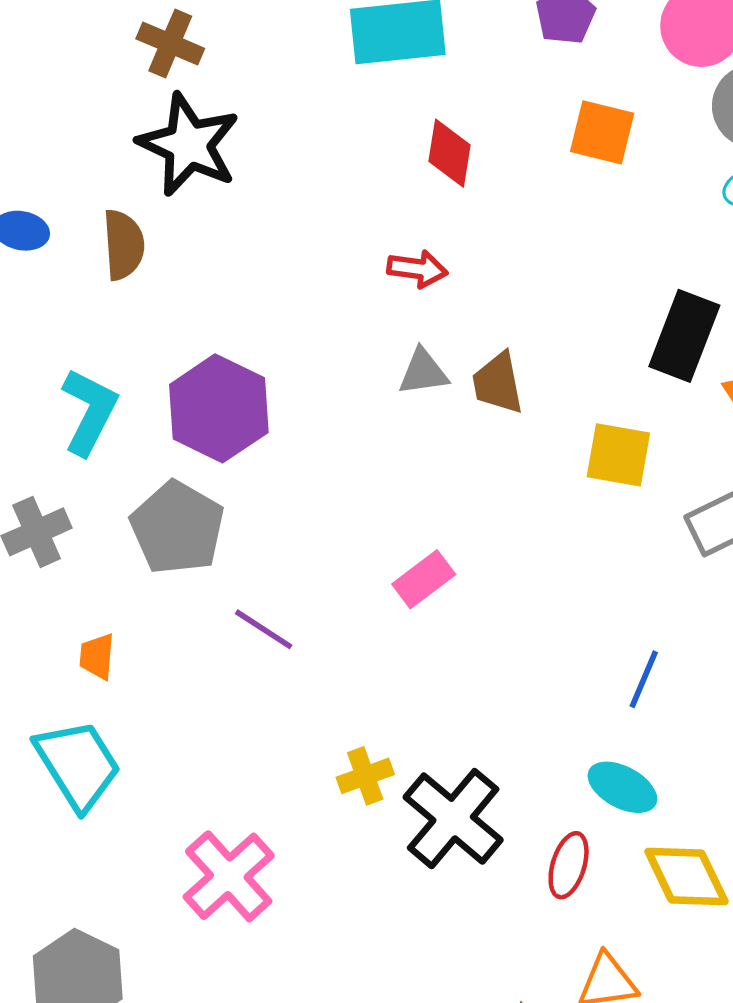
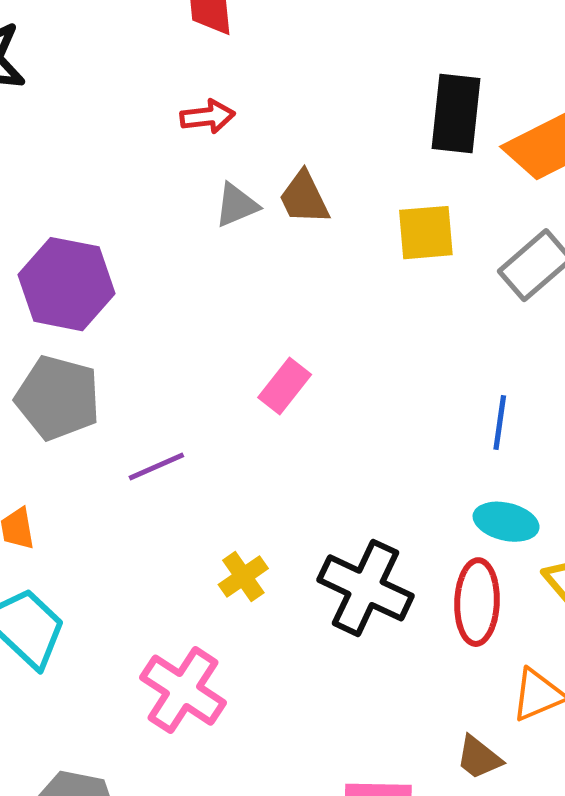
purple line: (264, 629) -> (156, 466), turned -42
yellow cross: (365, 776) -> (243, 577), moved
red ellipse: (569, 865) -> (477, 602), size x1.4

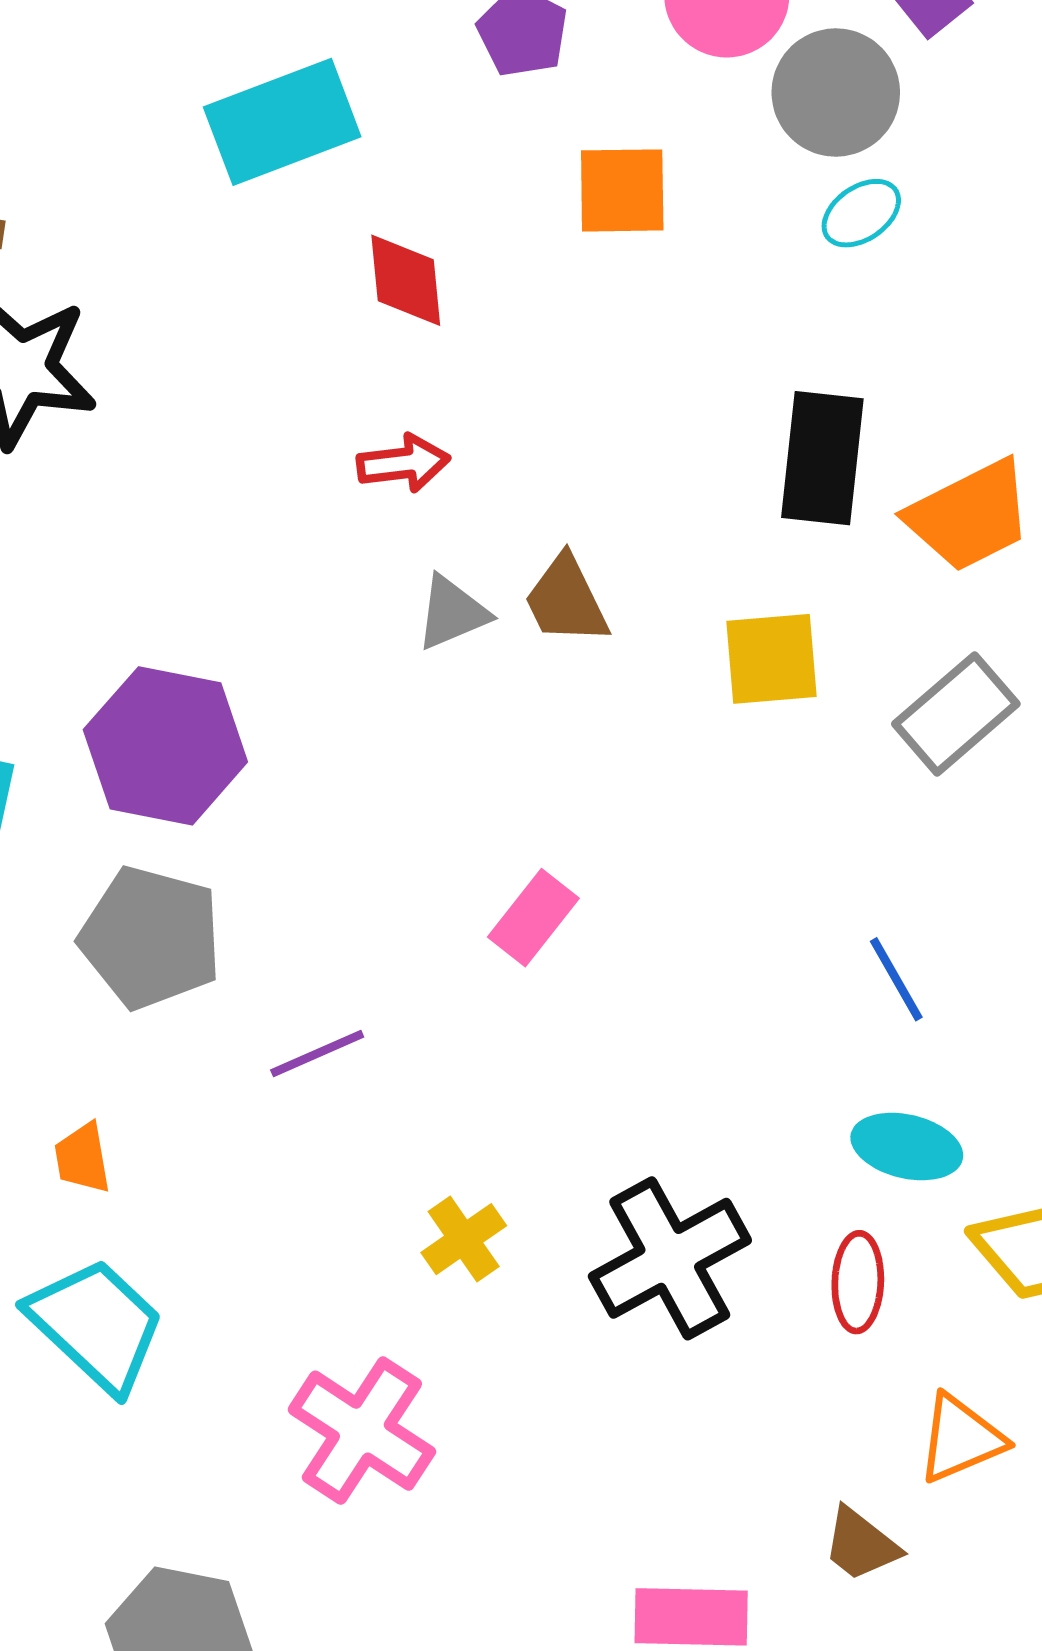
blue line: (500, 422) -> (896, 979), turned -38
black cross: (366, 588) -> (670, 1258), turned 36
red ellipse: (477, 602) -> (858, 1282), size x0.7

